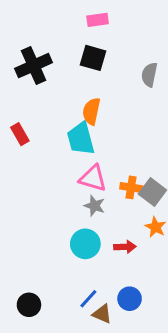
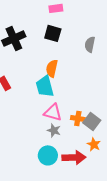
red arrow: (125, 247) -> (74, 157), size x1.6

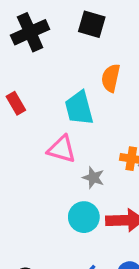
orange semicircle: (52, 68) -> (111, 78), moved
pink triangle: (53, 112) -> (62, 149), moved

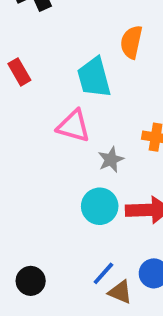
gray star: (93, 178) -> (111, 160), turned 30

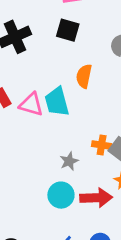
pink triangle: (74, 126) -> (31, 104), moved

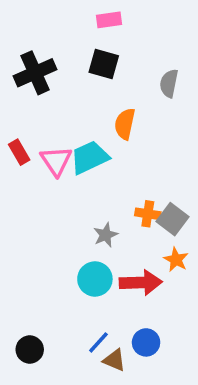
cyan trapezoid: (57, 102) -> (90, 157), turned 80
pink triangle: (31, 104) -> (56, 161), turned 40

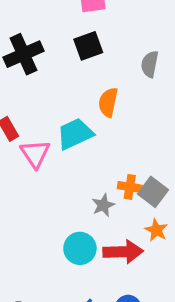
black square: (104, 64) -> (88, 46), turned -36
pink triangle: (56, 161) -> (35, 154), moved
gray star: (105, 235) -> (103, 205), moved

